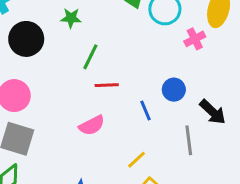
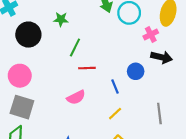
black arrow: (213, 112) -> (162, 57), moved, turned -30
gray line: (189, 140) -> (159, 114), moved
yellow line: (137, 160) -> (115, 114), moved

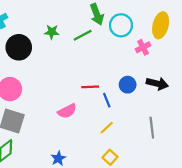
green line: (75, 48) -> (83, 35), moved, turned 36
black arrow: (162, 57) -> (157, 84), moved
red line: (87, 68) -> (90, 87), moved

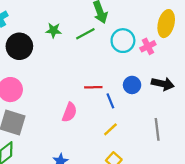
cyan circle: (121, 25) -> (123, 41), moved
pink semicircle: (67, 111) -> (69, 112), turned -42

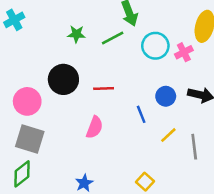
black circle: (19, 46) -> (63, 79), moved
red line: (93, 87) -> (104, 88), moved
yellow line: (110, 129) -> (168, 135), moved

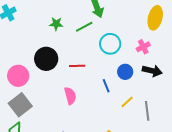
cyan circle: (155, 46) -> (110, 44), moved
pink cross: (184, 52) -> (143, 47), moved
pink semicircle: (95, 127) -> (70, 96), turned -36
gray square: (30, 139) -> (20, 105), turned 35

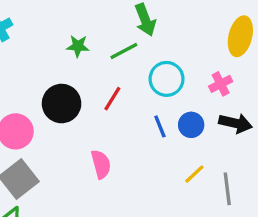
red line: (77, 66) -> (112, 99), moved, turned -56
blue line: (106, 86) -> (160, 126), moved

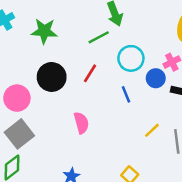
green star: (78, 46) -> (44, 31), moved, size x1.5
blue circle: (191, 125) -> (156, 78), moved

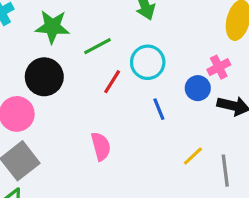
green line: (99, 37) -> (98, 46), moved
cyan circle: (131, 58) -> (148, 62), moved
black circle: (52, 77) -> (44, 77), moved

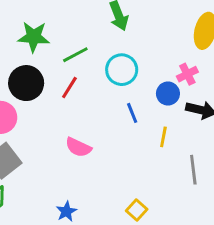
red line: (112, 82) -> (69, 88), moved
pink semicircle: (101, 146) -> (78, 147), turned 130
yellow line: (193, 156) -> (163, 137), moved, turned -36

